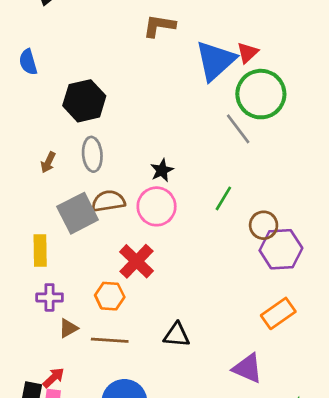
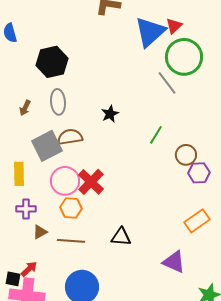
pink circle: (157, 206) -> (65, 181), moved
purple hexagon: (281, 249) -> (199, 173), size x0.7

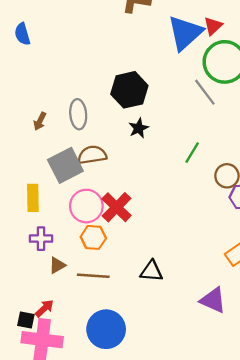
black hexagon: (52, 62) -> (129, 90), moved

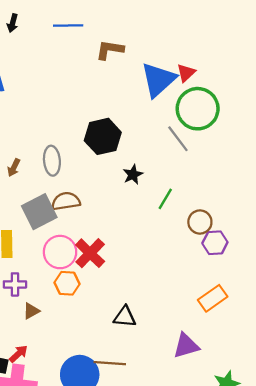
black star: (139, 128) -> (133, 175), moved
brown line: (93, 276) -> (110, 363), moved
purple triangle: (213, 300) -> (186, 346), turned -40

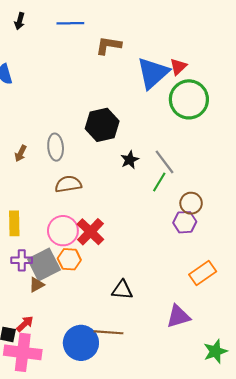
gray line: (178, 139) -> (165, 162), moved
gray square: (39, 212) -> (44, 265), moved
purple hexagon: (215, 243) -> (185, 222), moved

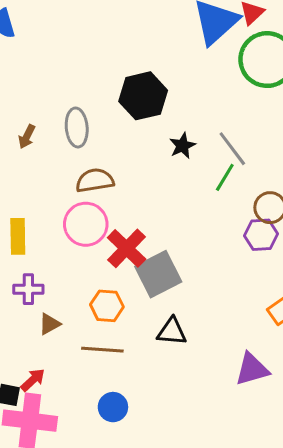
pink circle: (63, 231) -> (86, 224), moved
orange hexagon: (69, 259) -> (107, 306), moved
gray square: (44, 265) -> (158, 274), moved
brown line: (108, 332) -> (102, 350), moved
blue circle: (81, 343) -> (113, 407), size x0.6

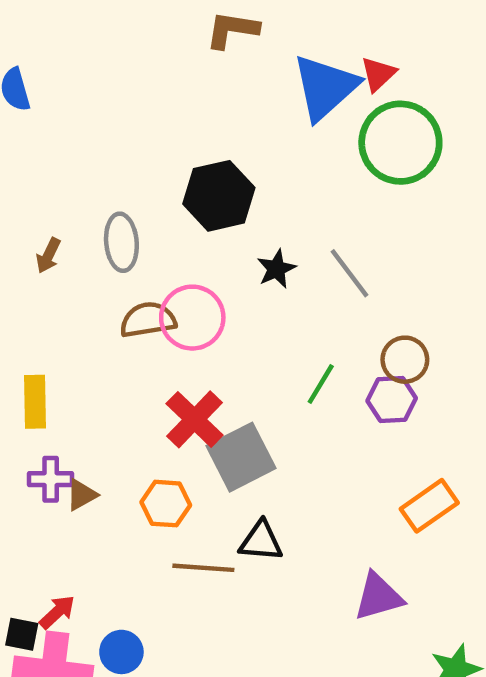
green line: (225, 177) -> (321, 384), moved
pink circle: (86, 224) -> (192, 318), moved
brown triangle: (50, 324) -> (82, 495), moved
brown line: (102, 350) -> (203, 568), moved
blue circle: (113, 407) -> (121, 652), moved

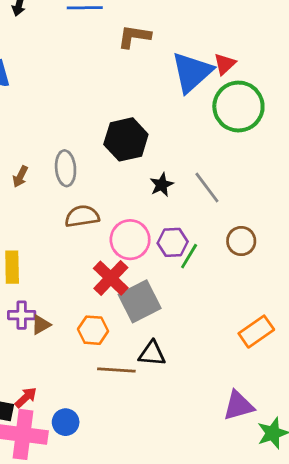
pink circle: (192, 318) -> (130, 240), moved
purple hexagon: (392, 400) -> (173, 242), moved
purple triangle: (378, 597) -> (238, 406), moved

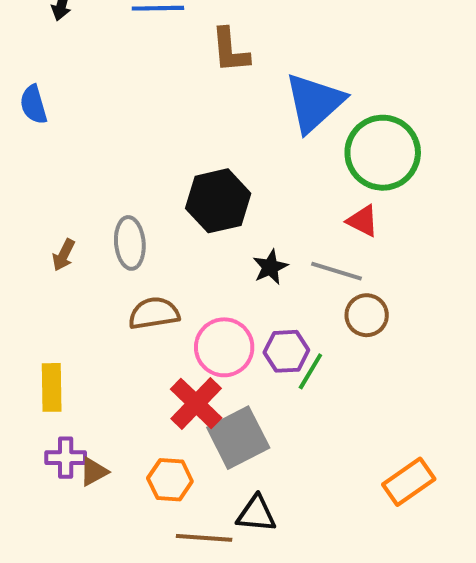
brown L-shape: (134, 37) -> (230, 50), turned -104
red triangle: (225, 64) -> (363, 221), moved, turned -50
gray line: (207, 187) -> (337, 271), turned -36
brown circle: (241, 241) -> (367, 315), moved

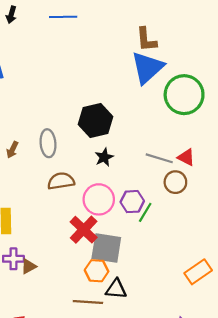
brown L-shape: (230, 50) -> (146, 40), moved
red triangle: (363, 221) -> (186, 157), moved
black star: (270, 267) -> (104, 157), moved
gray square: (238, 438) -> (106, 248), turned 36
orange hexagon: (170, 480) -> (97, 271), moved

